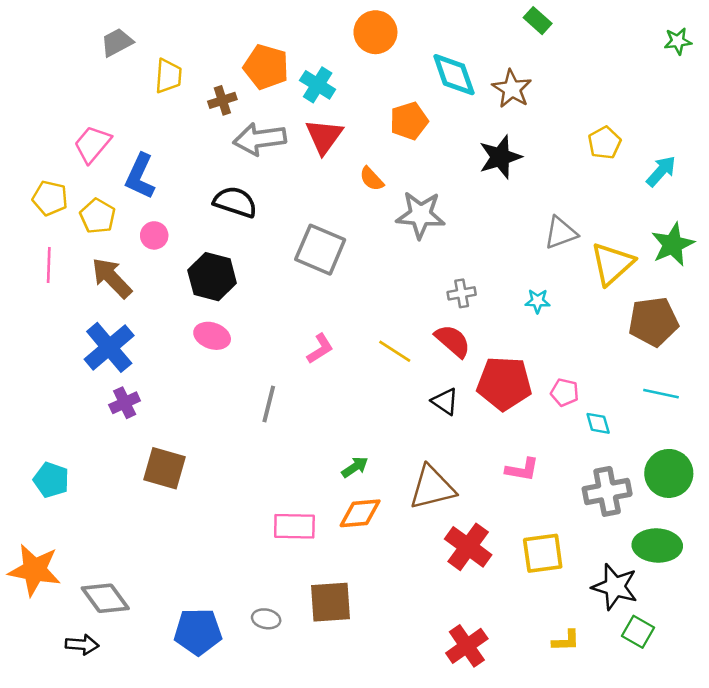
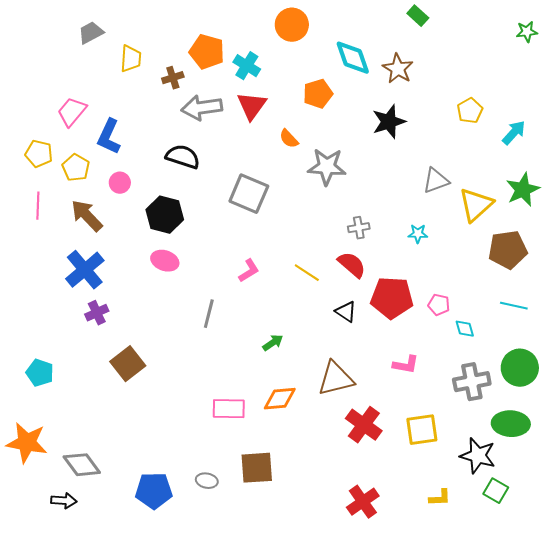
green arrow: (355, 467) -> (273, 343), moved
brown square: (164, 468) -> (128, 364), turned 36

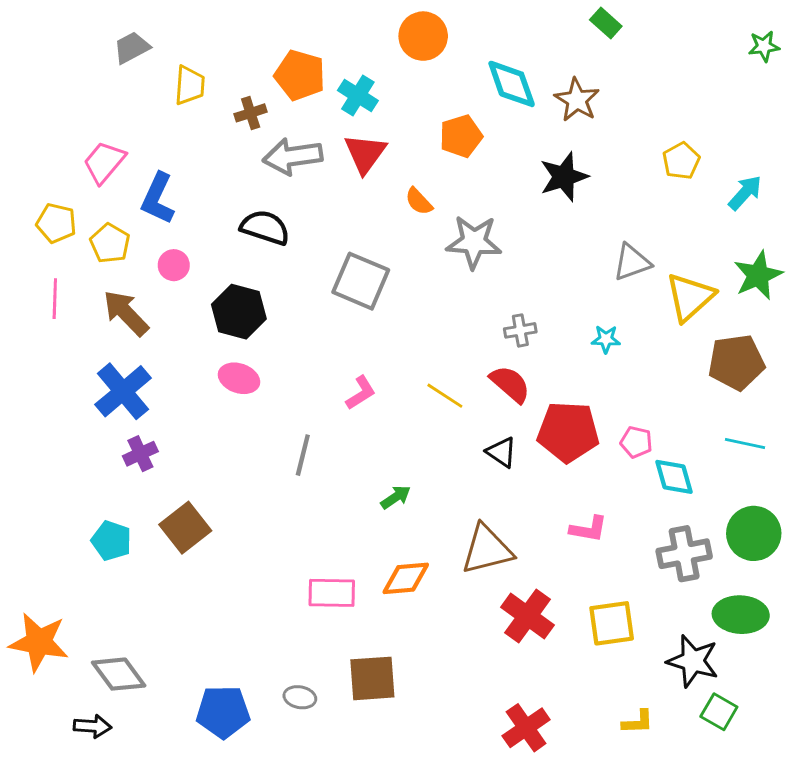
cyan diamond: (465, 329) -> (674, 477), size x1.4
cyan pentagon: (40, 373) -> (111, 541), moved

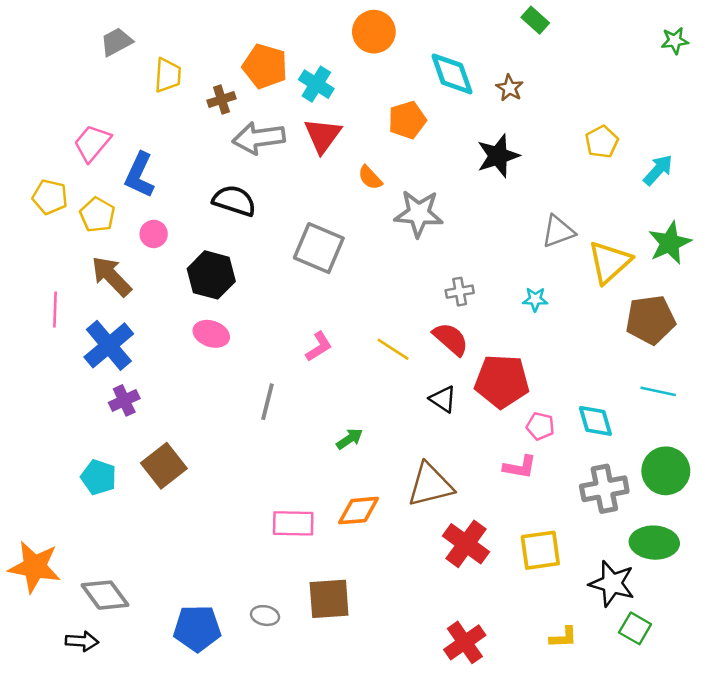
brown star: (577, 100) -> (510, 88), size x0.7
pink line: (55, 299) -> (55, 310), moved
pink pentagon: (636, 442) -> (540, 426), moved

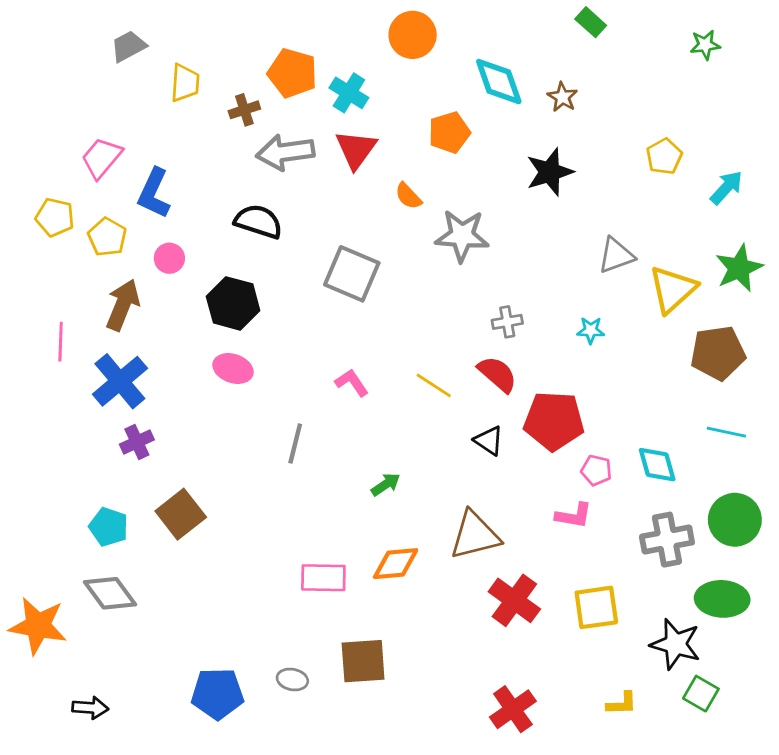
green star: (675, 41) -> (705, 45), moved
brown arrow: (111, 276) -> (123, 305), turned 66
pink L-shape: (319, 347) -> (352, 383), turned -92
gray diamond: (105, 595) -> (110, 593), moved

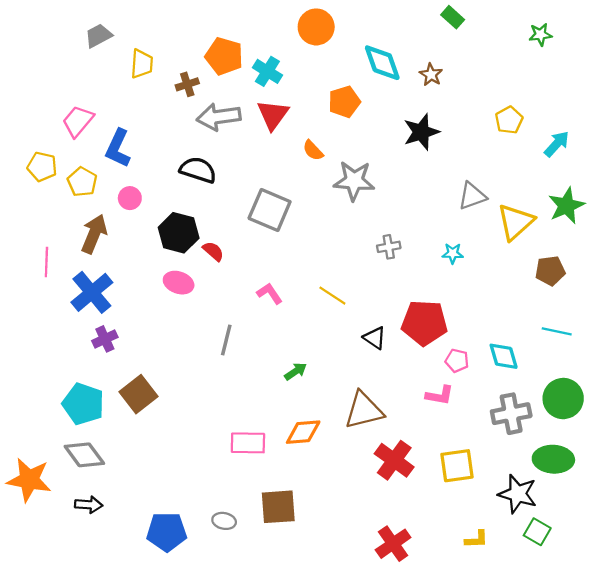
brown pentagon: (718, 353) -> (550, 271), size x0.7
red semicircle: (497, 374) -> (213, 251), moved, size x0.7
cyan pentagon: (109, 527) -> (83, 404), size x1.4
black arrow: (90, 708) -> (89, 505), moved

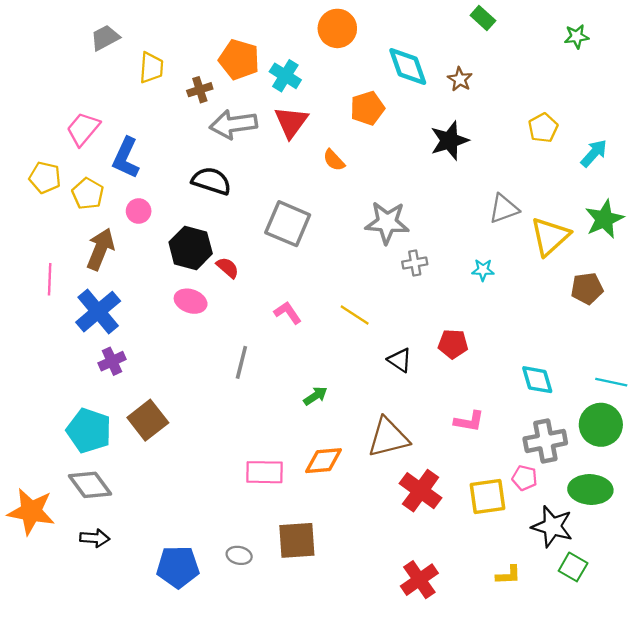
gray star: (354, 181) -> (387, 223), moved
red pentagon: (424, 323) -> (453, 344), size x0.6
cyan line: (557, 331) -> (611, 382), moved
pink pentagon: (457, 361) -> (525, 478), moved

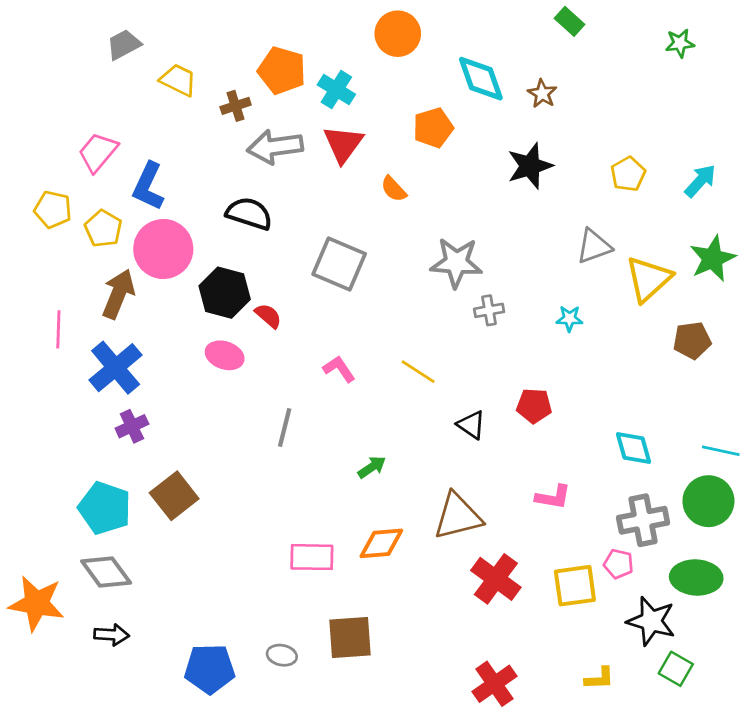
yellow trapezoid: (151, 68) -> (178, 80), turned -68
yellow pentagon: (543, 128) -> (628, 174), moved
pink circle: (139, 211) -> (163, 249), size x2.0

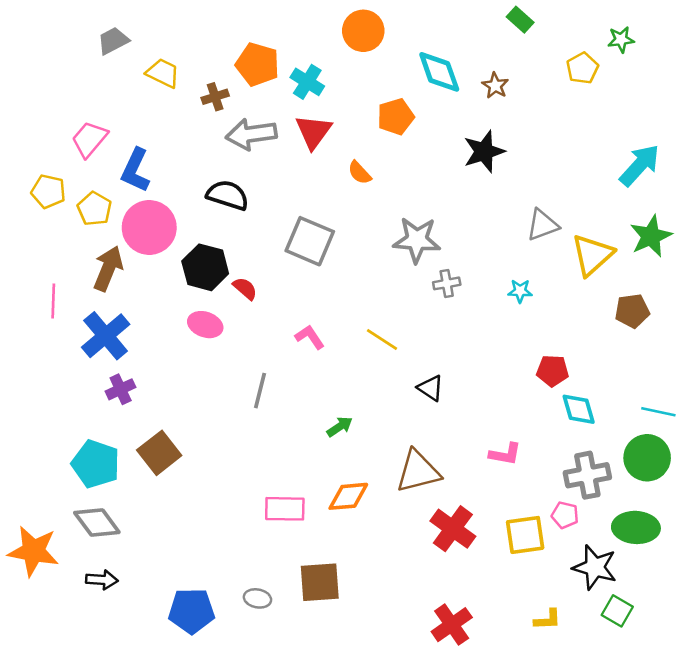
yellow pentagon: (628, 174) -> (582, 68), moved
cyan arrow: (700, 181) -> (640, 165), size x1.4
red pentagon: (534, 406) -> (552, 371), moved

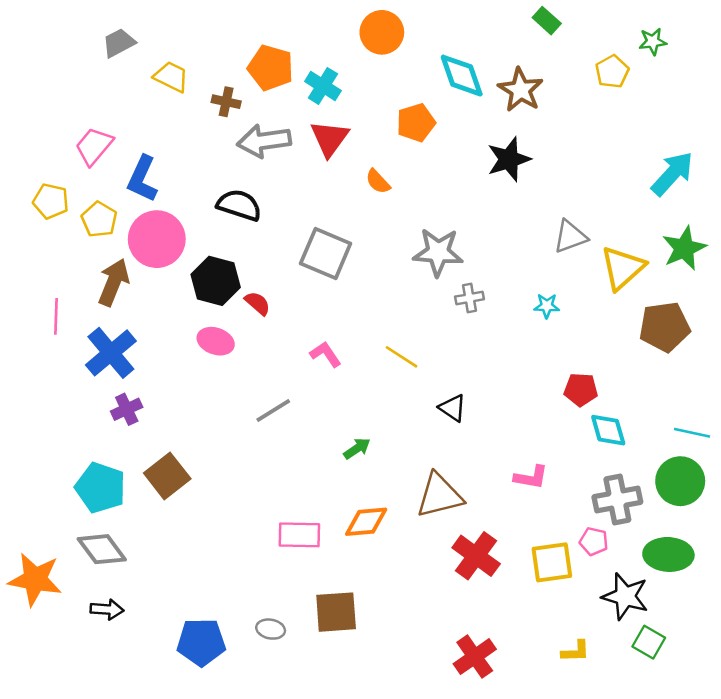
brown star: (495, 86) -> (521, 90), size x1.6
brown cross: (215, 97) -> (226, 102), turned 30
brown pentagon: (632, 311) -> (664, 327), size x1.4
gray line: (260, 391) -> (273, 411), turned 44

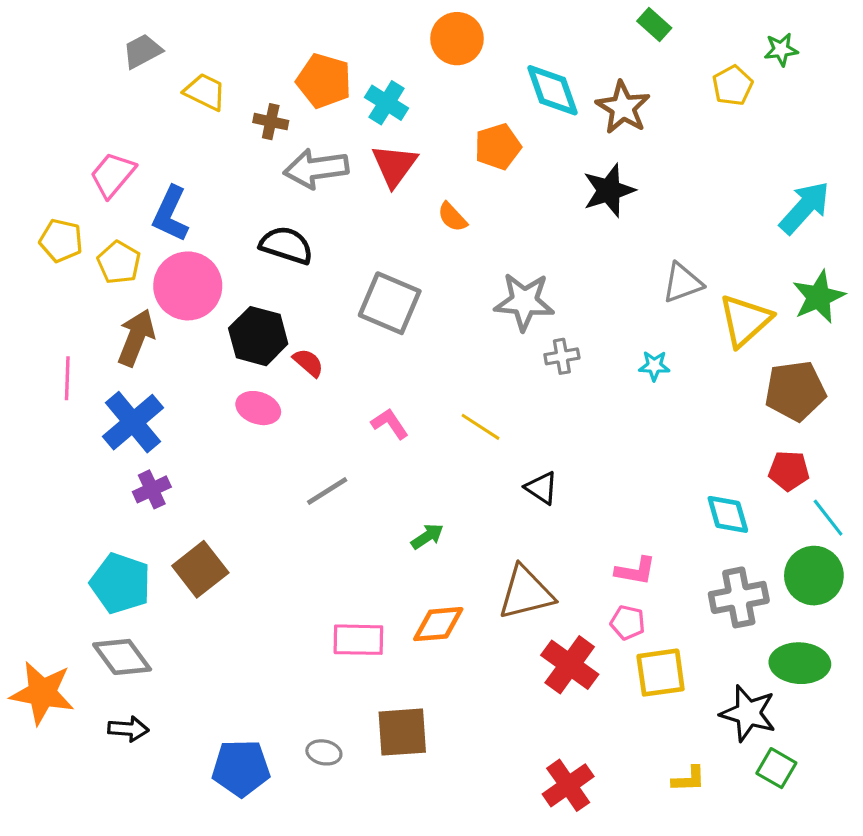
red pentagon: (581, 390) -> (789, 471), moved
cyan line: (692, 433) -> (828, 518), turned 40
pink pentagon: (594, 541) -> (628, 622), moved

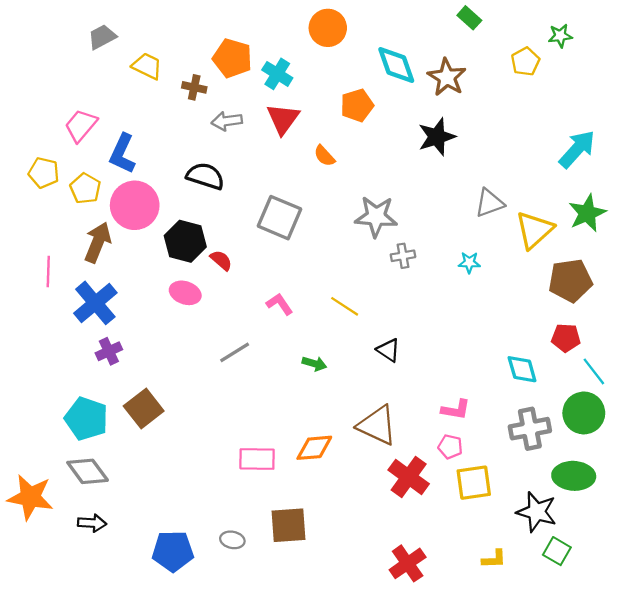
gray arrow: (316, 169) -> (227, 121), size x0.7
green arrow: (427, 536) -> (314, 364), moved, turned 50
brown triangle: (526, 593) -> (377, 425), turned 39

